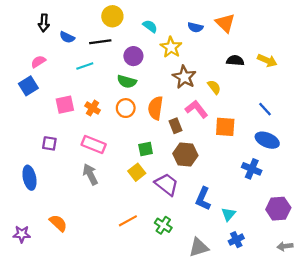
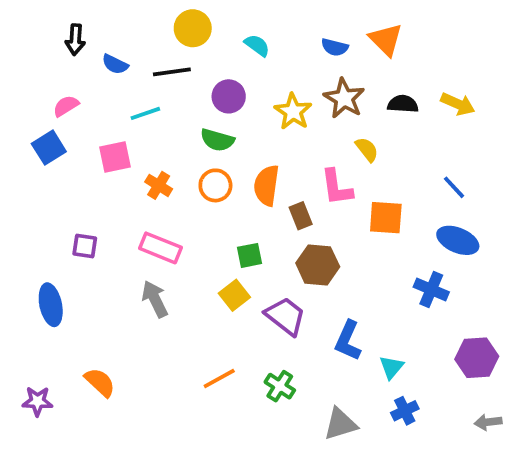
yellow star: (171, 47) -> (293, 112), moved
brown star: (184, 77) -> (344, 98), moved
pink square: (65, 105) -> (115, 157), moved
pink L-shape: (196, 109) -> (337, 187), turned -150

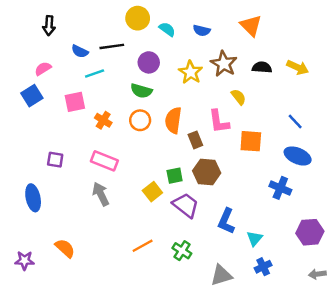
yellow circle: (193, 28) -> (138, 18), moved
blue semicircle: (335, 47) -> (202, 30), moved
blue semicircle: (115, 64) -> (80, 51), moved
green square: (250, 255) -> (175, 176), moved

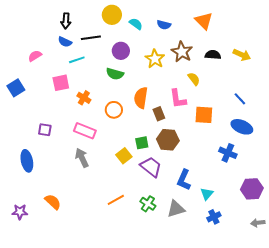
black arrow: (49, 26) -> (66, 21), moved
blue square: (32, 96) -> (16, 88), moved
orange circle: (140, 120) -> (114, 110), moved
gray triangle: (221, 275) -> (176, 209), moved

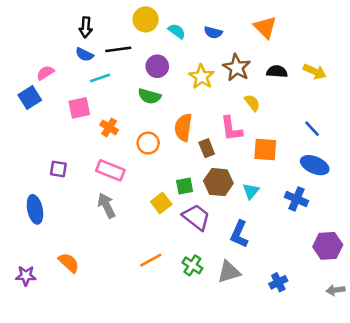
blue square: (16, 88) -> (30, 97), moved
cyan triangle: (207, 194) -> (251, 191), moved

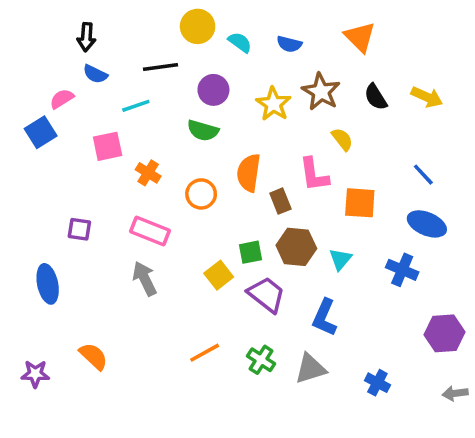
black arrow: (86, 27) -> (86, 37), moved
blue semicircle: (84, 55) -> (95, 74), moved
black semicircle: (277, 71) -> (376, 97), turned -126
blue cross: (278, 282) -> (377, 383), turned -36

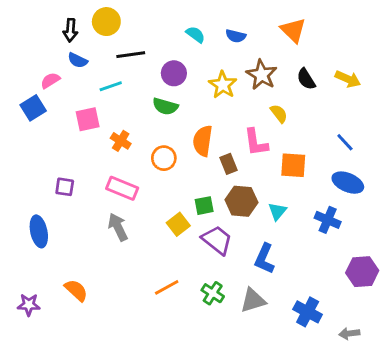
yellow circle: (198, 26) -> (106, 22), moved
blue cross: (377, 383) -> (308, 312), size x1.4
gray arrow: (455, 393) -> (349, 333), moved

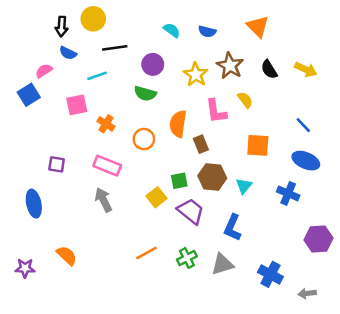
pink L-shape: (256, 142) -> (216, 111), moved
green cross: (213, 293) -> (187, 258), turned 30

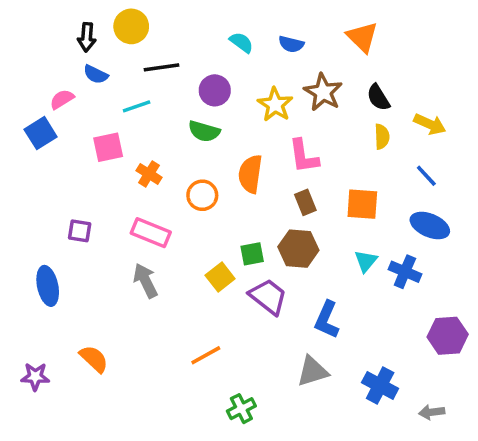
yellow arrow: (306, 69) -> (430, 124), moved
yellow semicircle: (245, 100) -> (382, 137), moved, turned 36
brown rectangle: (201, 144) -> (305, 202), moved
cyan triangle: (244, 186) -> (366, 261), moved
green cross: (187, 258) -> (241, 409), moved

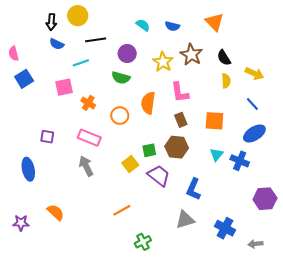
pink semicircle: (62, 99) -> (14, 54), moved, turned -72
blue ellipse: (430, 225) -> (254, 133), turned -55

